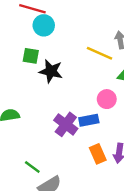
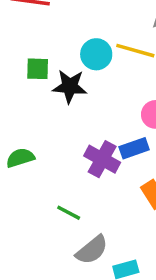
cyan circle: (44, 25) -> (96, 54), moved
green line: (32, 167) -> (69, 213), moved

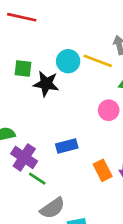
blue rectangle: (134, 148) -> (67, 146), moved
purple cross: (102, 159) -> (24, 157), moved

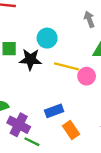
yellow line: (98, 61) -> (67, 66), moved
orange rectangle: (103, 170) -> (71, 130), moved

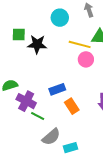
cyan circle: (47, 38) -> (60, 18), moved
yellow line: (67, 66) -> (80, 44), moved

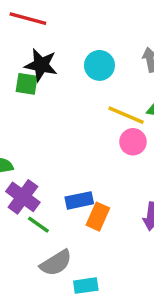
black star: (37, 44) -> (41, 65), moved
blue rectangle: (57, 89) -> (79, 200), moved
orange rectangle: (72, 106) -> (98, 217), turned 49

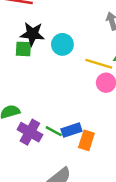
cyan circle: (99, 65) -> (62, 44), moved
green line: (38, 225) -> (54, 131), moved

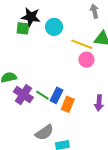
blue rectangle: (71, 130) -> (56, 95), turned -49

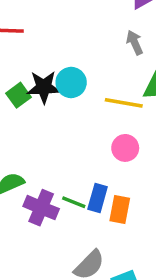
black star: (31, 17) -> (44, 87), moved
green square: (23, 28) -> (19, 95), turned -32
pink circle: (86, 60) -> (125, 148), moved

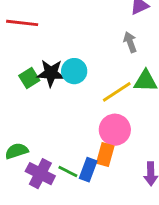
yellow line: (124, 103) -> (117, 92), turned -48
pink circle: (125, 148) -> (115, 130), size x1.4
orange rectangle: (120, 209) -> (105, 155), moved

